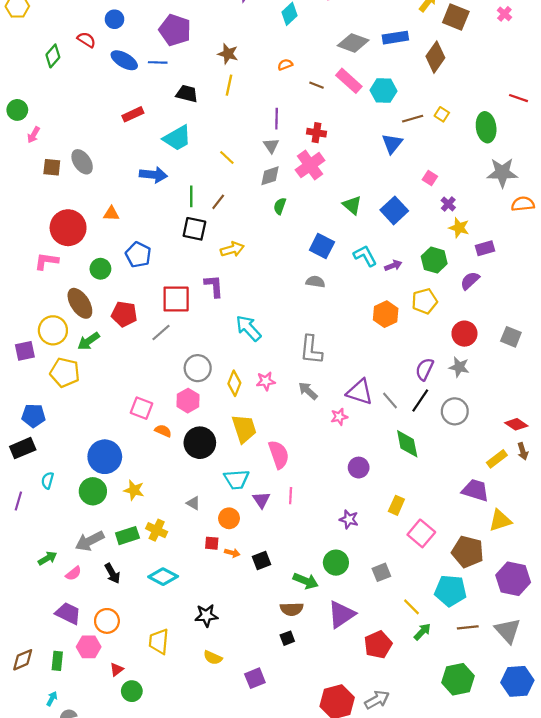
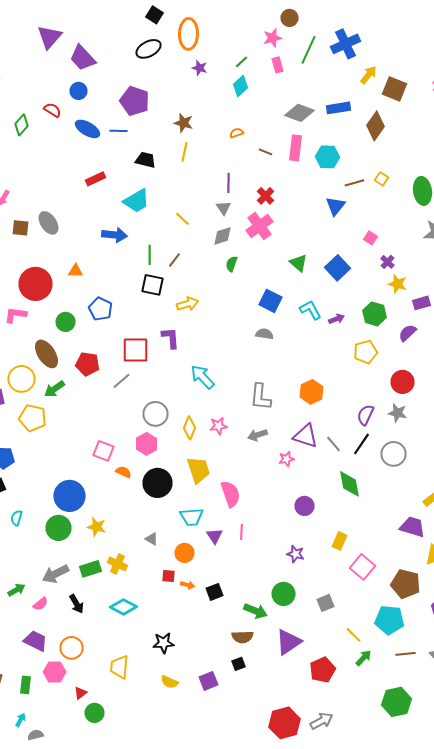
pink rectangle: (349, 81) -> (296, 148), turned 55
red cross: (316, 133) -> (266, 196), turned 36
orange hexagon: (386, 314) -> (312, 392), moved
gray arrow: (308, 391) -> (258, 435), turned -60
purple square: (255, 678) -> (208, 681), moved

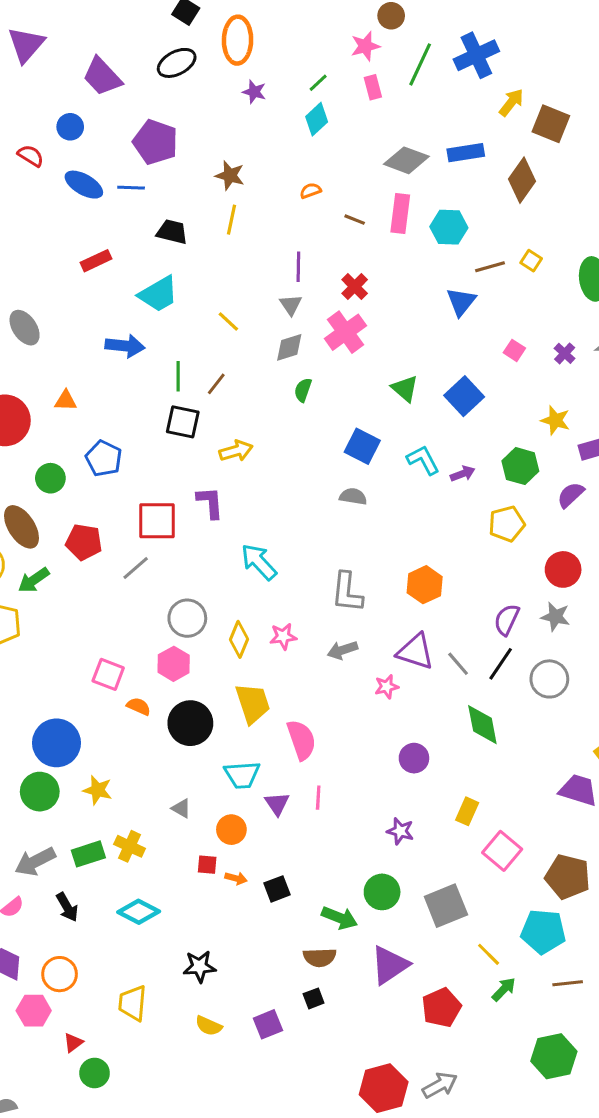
purple trapezoid: (82, 58) -> (102, 77), moved
purple cross: (388, 262) -> (565, 353), moved
gray square: (326, 603) -> (446, 906), size x1.6

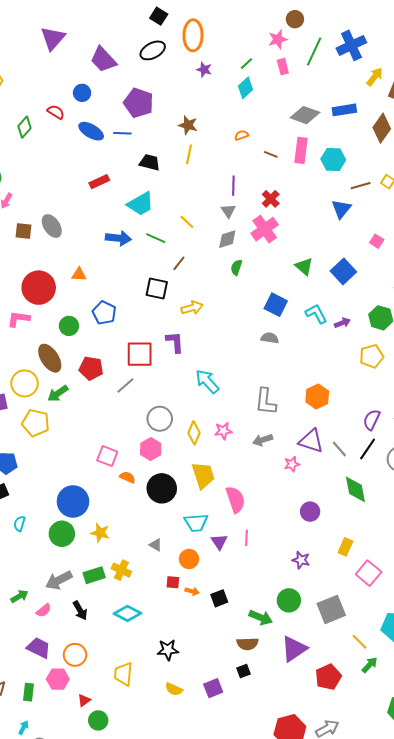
green line: (178, 376) -> (156, 238), moved, turned -66

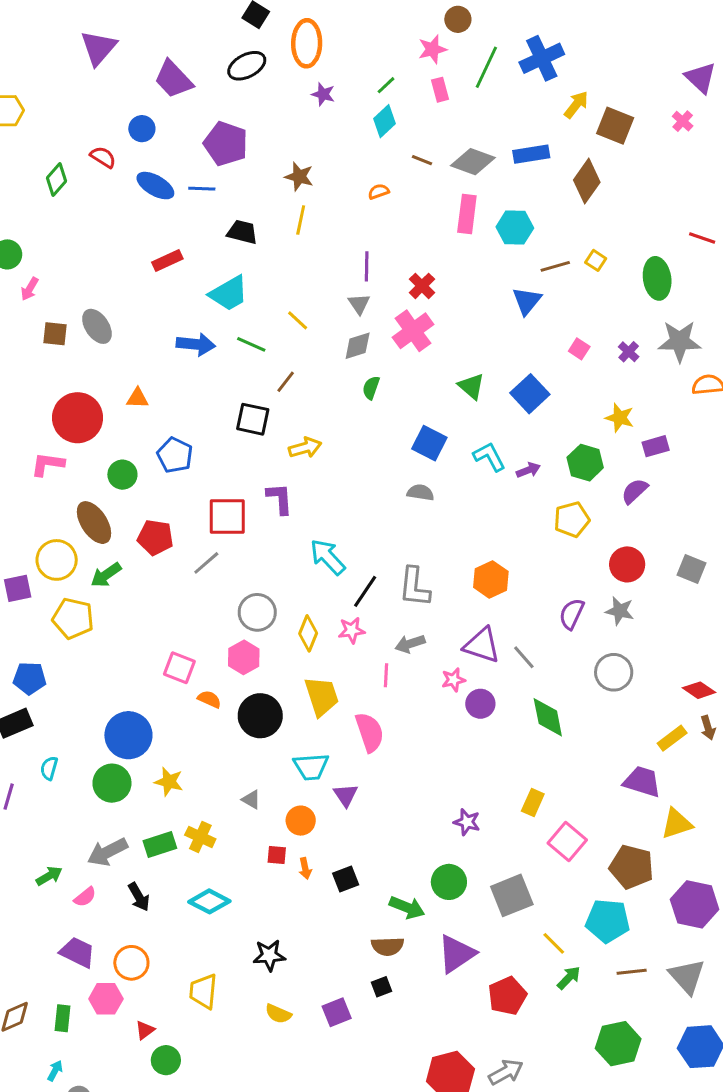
brown line: (271, 154) -> (422, 160), moved
black line: (368, 449) -> (365, 591), moved
purple circle: (310, 512) -> (480, 704), moved
pink line: (247, 538) -> (386, 675), moved
orange arrow: (192, 591) -> (305, 868), turned 64

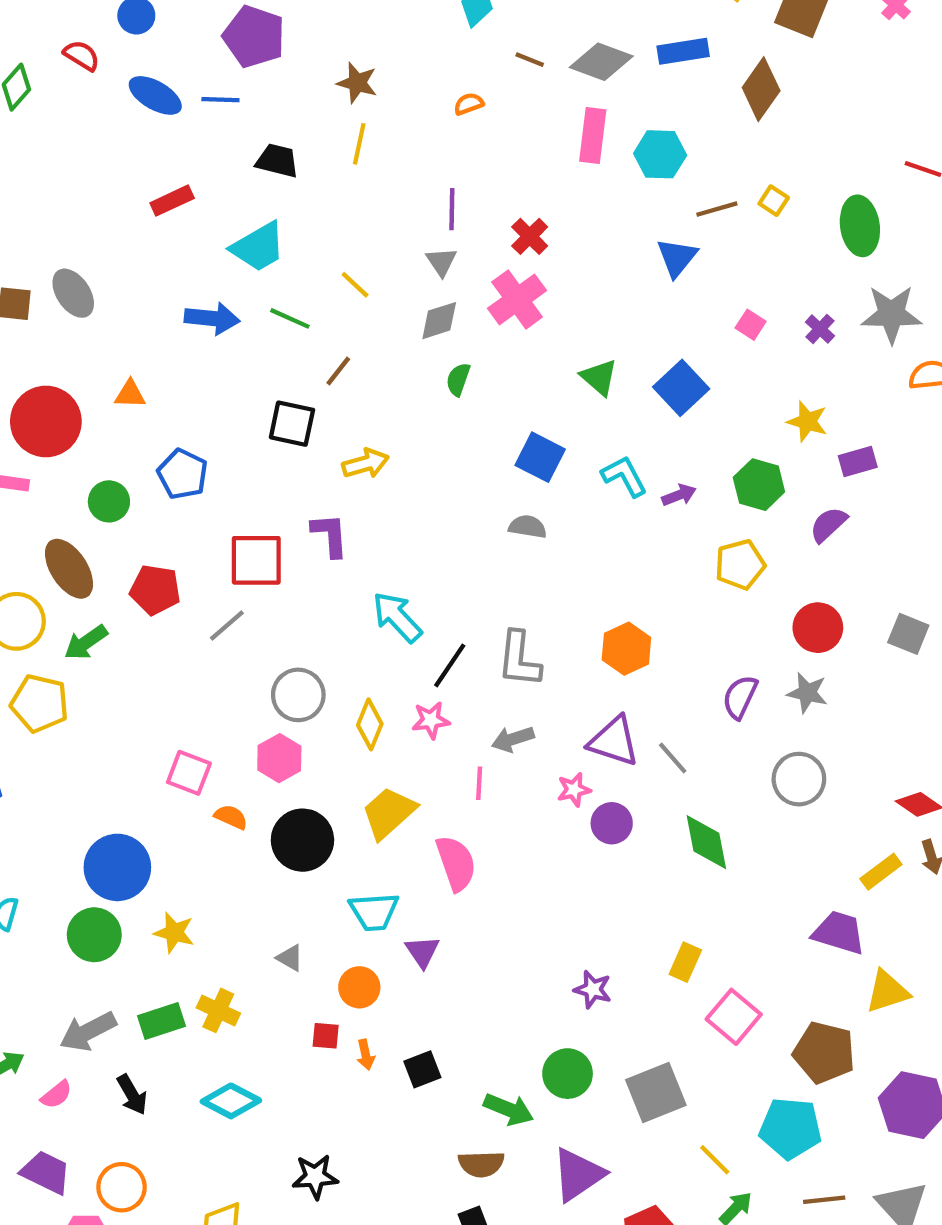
yellow trapezoid: (322, 696) -> (389, 813), turned -114

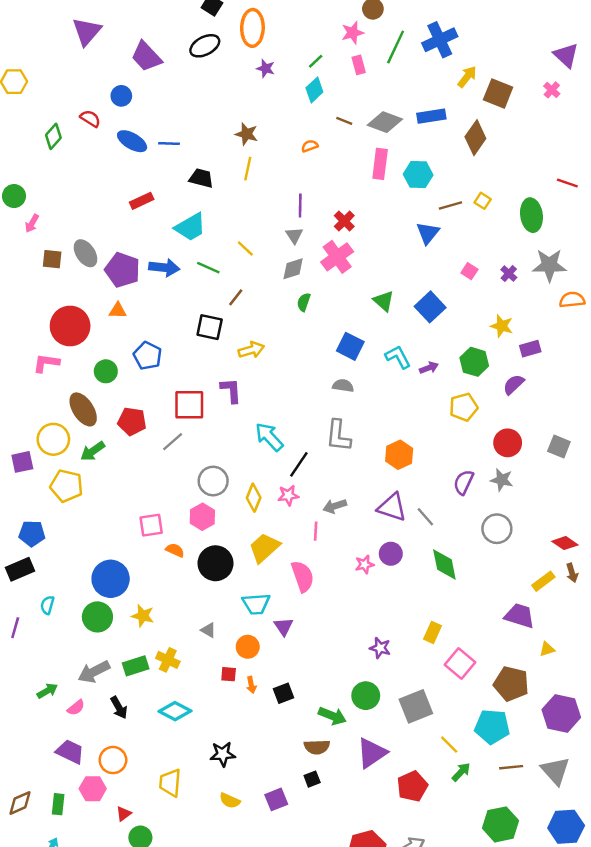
purple pentagon: (254, 37) -> (122, 270), moved
gray L-shape: (519, 659) -> (338, 436), moved
pink square: (189, 773) -> (151, 525), turned -30
pink star: (574, 790) -> (365, 564), moved
yellow triangle: (887, 992) -> (547, 649), size x0.6

